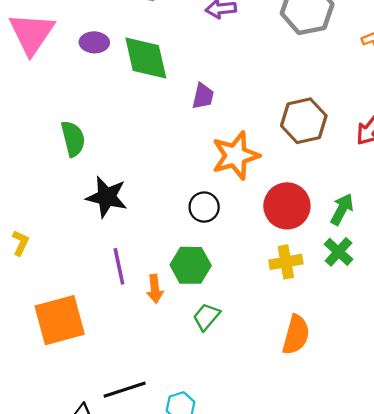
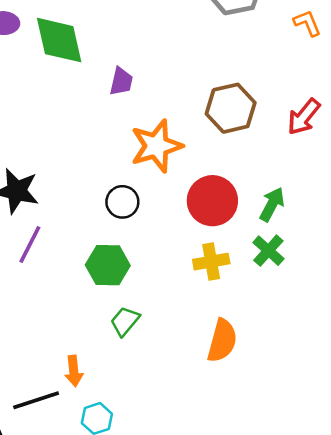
purple line: (119, 266) -> (30, 244), moved, turned 39
orange arrow: (155, 289) -> (74, 371), moved

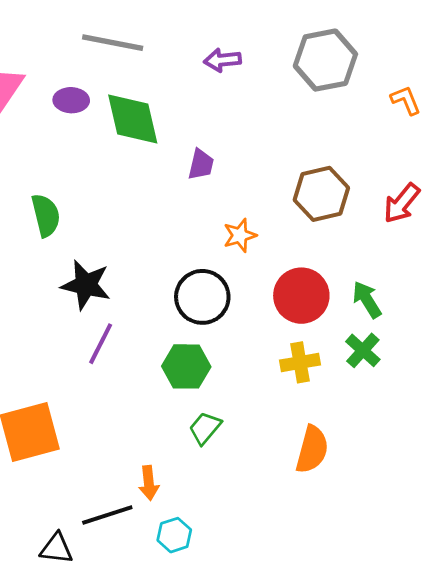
orange star: (156, 146) -> (240, 235), size x0.6
black circle: (122, 202) -> (202, 297), size x1.5
green arrow: (272, 204) -> (367, 300), turned -60

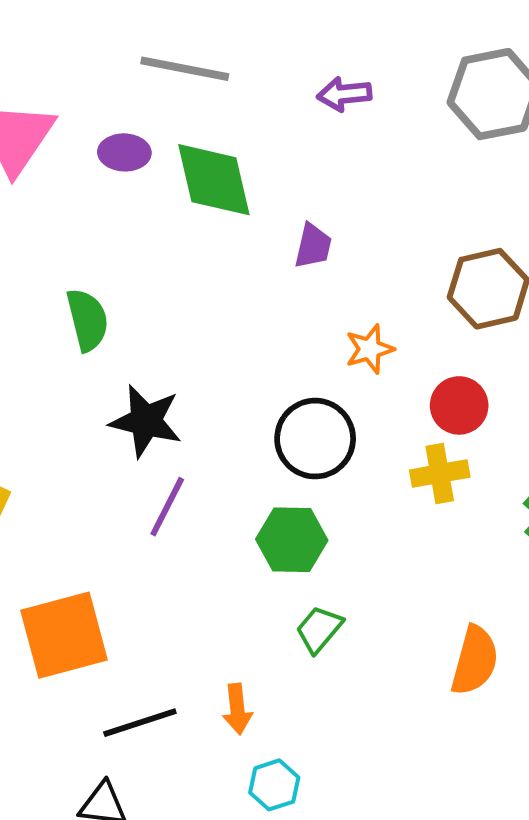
red circle: (301, 296) -> (459, 405), moved, size x0.7
yellow cross: (300, 362) -> (440, 474), moved
black line: (107, 515) -> (140, 723), moved

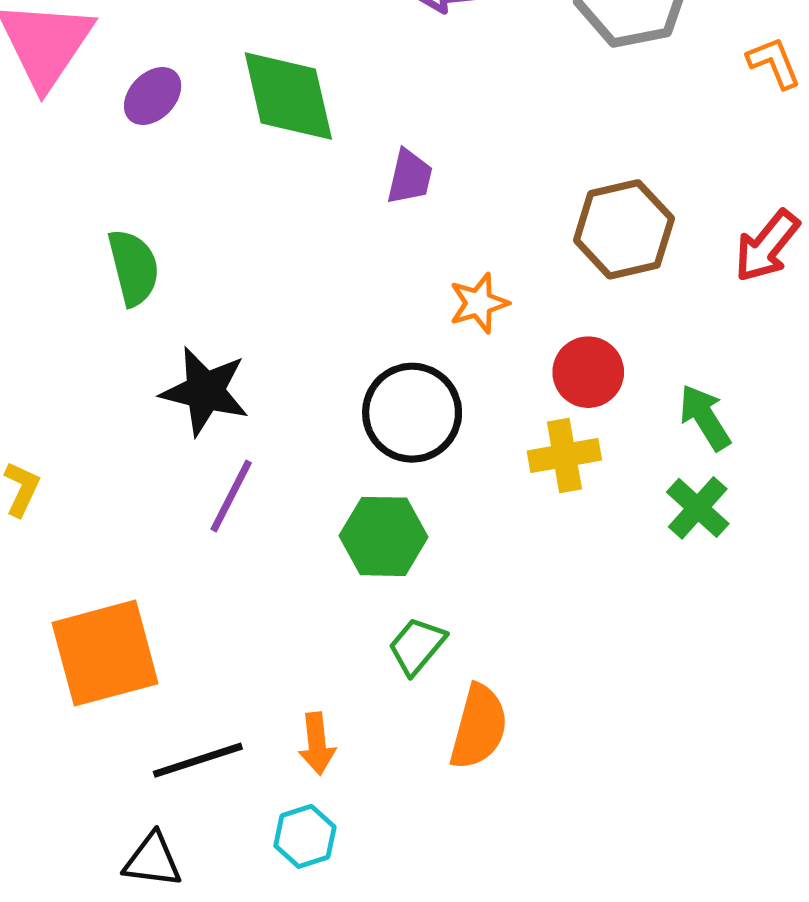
purple ellipse: (124, 152) -> (153, 96), moved, turned -48
orange semicircle: (475, 660) -> (479, 727), moved
cyan hexagon: (274, 785) -> (305, 836), moved

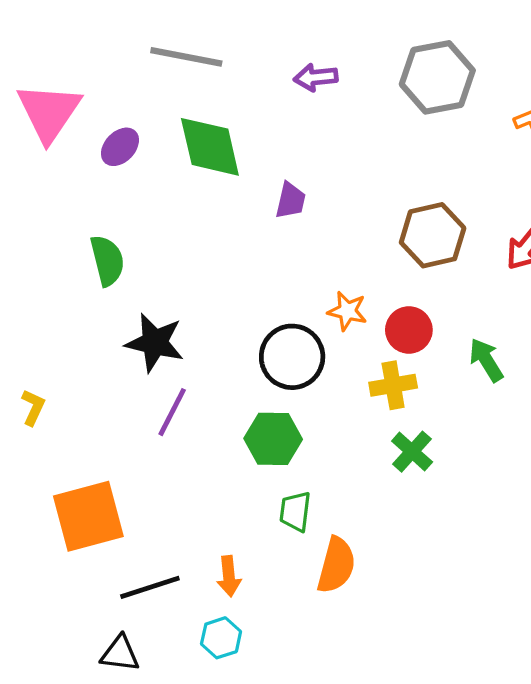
orange star: (479, 303) -> (347, 311), moved, turned 30
green cross: (698, 508) -> (412, 452), moved
green trapezoid: (417, 646) -> (295, 512), turned -33

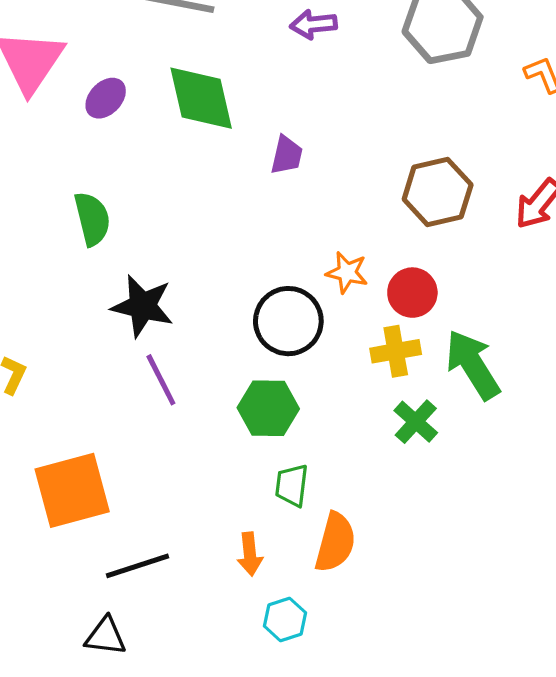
green arrow: (486, 360) -> (473, 365), moved, size x1.5
purple line: (172, 412) -> (161, 380), turned -54
orange arrow: (229, 576) -> (250, 554), moved
cyan hexagon: (221, 638) -> (285, 619), moved

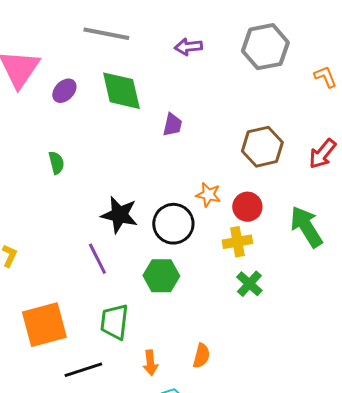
green semicircle: (92, 219) -> (56, 163), size x0.7
black star: (142, 306) -> (119, 215), moved
green arrow: (473, 365) -> (306, 227), moved
green trapezoid: (292, 485) -> (114, 322), moved, size x1.4
orange semicircle: (335, 542) -> (201, 356), size x0.7

